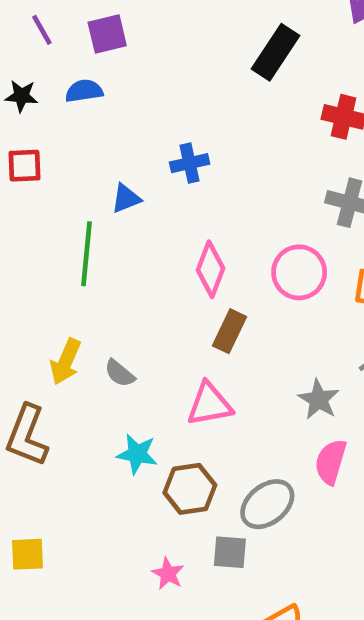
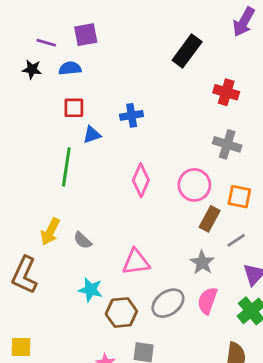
purple line: (42, 30) -> (46, 43), moved, turned -48
red square: (24, 166) -> (74, 108), moved
brown rectangle: (230, 331) -> (210, 219), moved
gray ellipse: (267, 504) -> (168, 303), moved

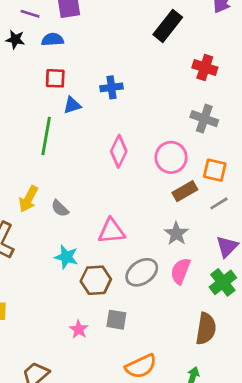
brown rectangle: (210, 219) -> (185, 191), turned 30
gray line: (236, 240) -> (219, 203), moved

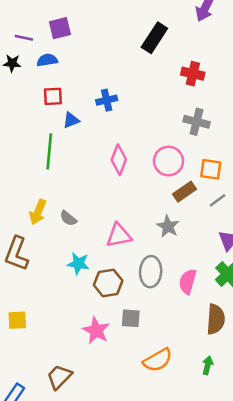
gray star: (176, 234) -> (168, 226), moved
pink semicircle: (180, 271) -> (188, 282), moved
gray ellipse: (142, 272) -> (151, 272), turned -48
pink star: (79, 329) -> (96, 331), size x1.5

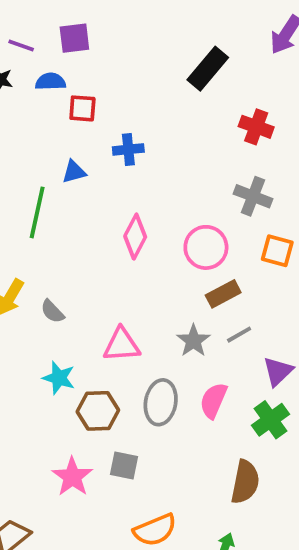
red square: (53, 96) -> (82, 108), moved
orange square: (211, 169) -> (277, 251), moved
gray line: (218, 200) -> (239, 335), moved
pink semicircle: (188, 282) -> (214, 401), moved

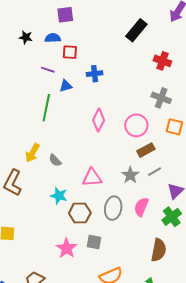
purple line: (21, 46) -> (48, 70), moved

